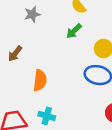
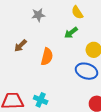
orange semicircle: (40, 80) -> (47, 57), moved

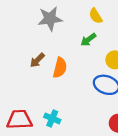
gray star: (38, 15) -> (50, 19), size x1.5
brown arrow: (20, 46) -> (37, 60), moved

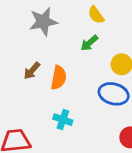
cyan cross: (52, 118) -> (63, 120), moved

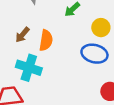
cyan cross: (63, 120) -> (29, 68), moved, size x1.5

